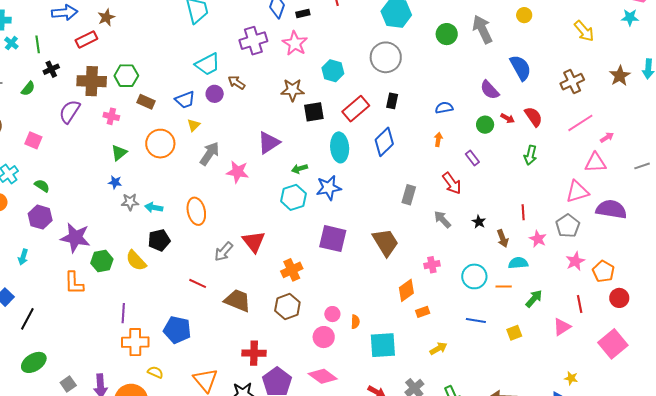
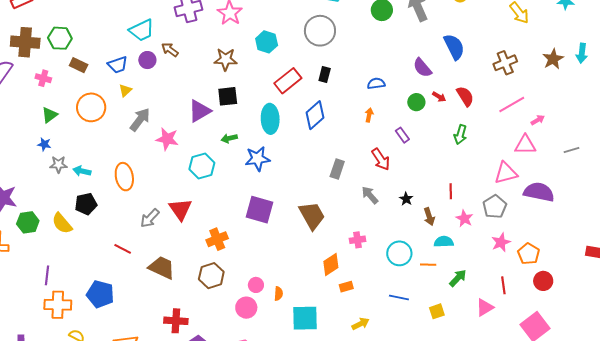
black square: (314, 112) -> (228, 96), moved
cyan hexagon: (293, 197) -> (202, 166), moved

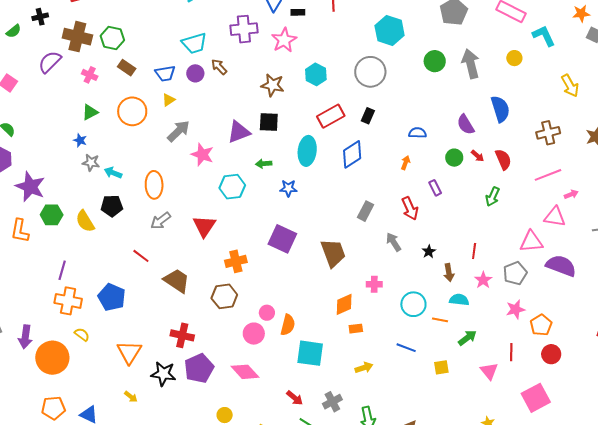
blue star: (257, 159) -> (288, 188), size x0.7
gray arrow: (150, 218) -> (161, 221), moved
orange semicircle: (279, 294) -> (288, 325), size x1.5
pink triangle: (485, 307) -> (489, 371), turned -48

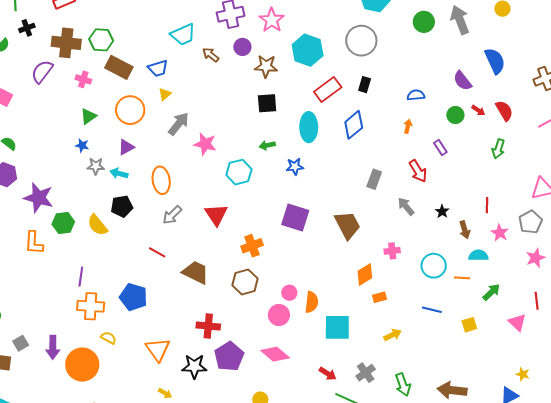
brown rectangle: (127, 68) -> (119, 67), size x1.5
purple circle: (195, 73) -> (242, 47), moved
cyan hexagon: (316, 74) -> (308, 50), size x1.4
purple triangle: (239, 132) -> (126, 147), moved, size x0.7

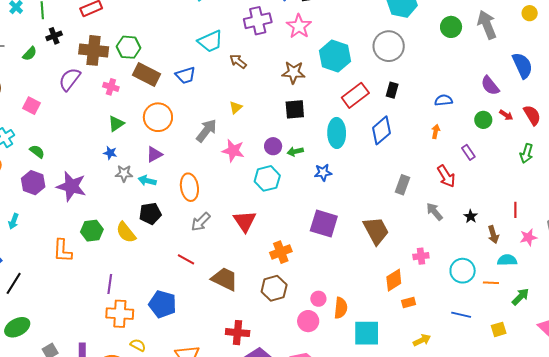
purple circle: (242, 47) -> (273, 146), moved
yellow triangle: (165, 94) -> (236, 108), moved
purple star: (39, 198) -> (71, 186), moved
pink star: (500, 233) -> (528, 237), turned 30

